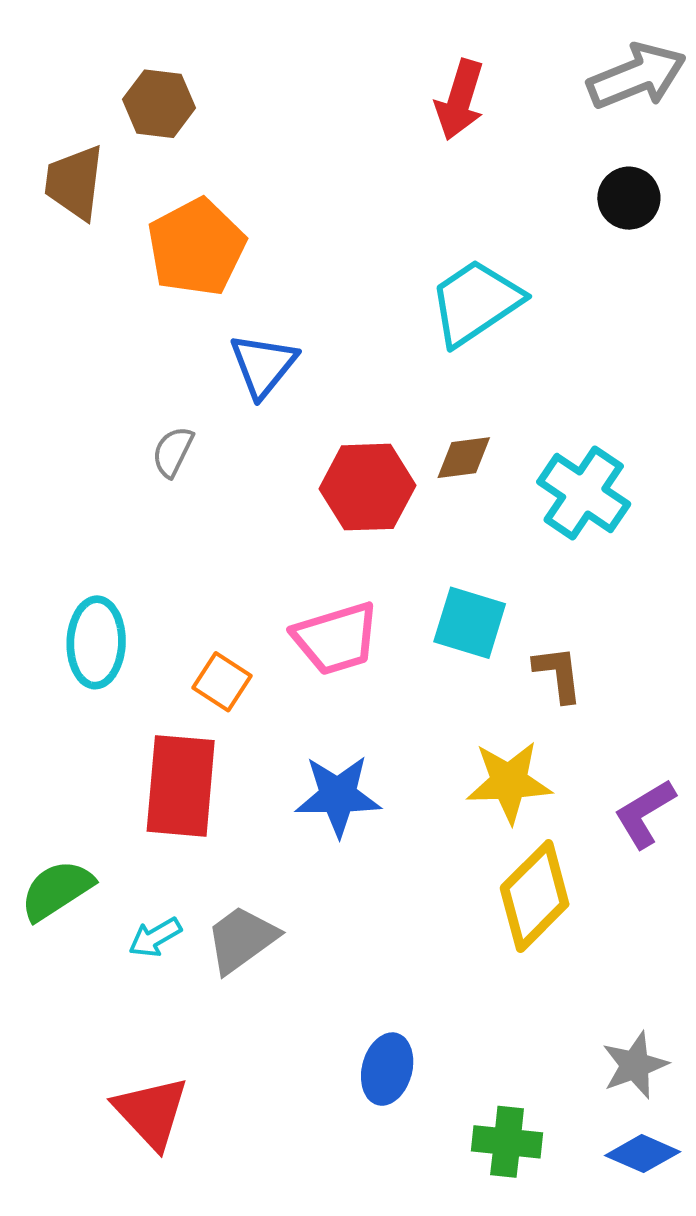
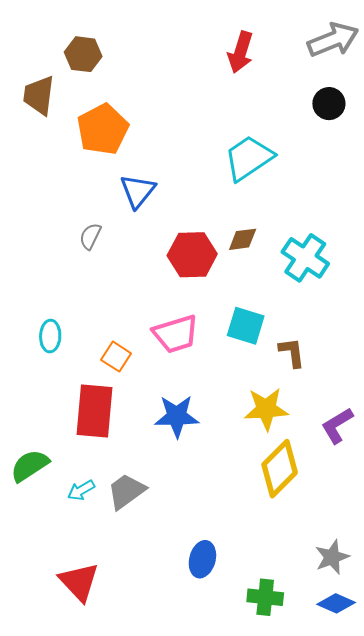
cyan ellipse: (96, 642) -> (50, 336), size x0.7

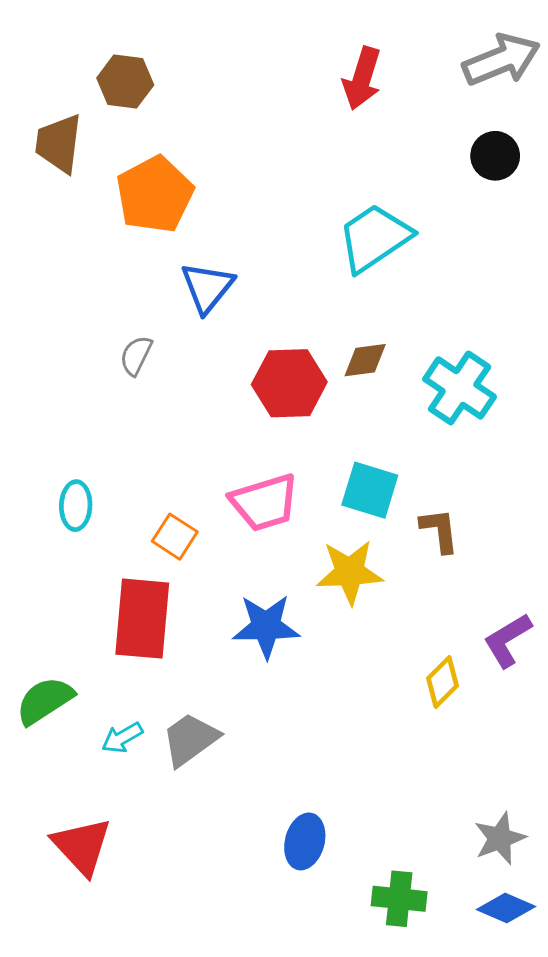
yellow star: (266, 409) -> (350, 572), moved
yellow diamond: (280, 469) -> (443, 682), moved, size x0.6
red triangle: (79, 582) -> (82, 846), moved

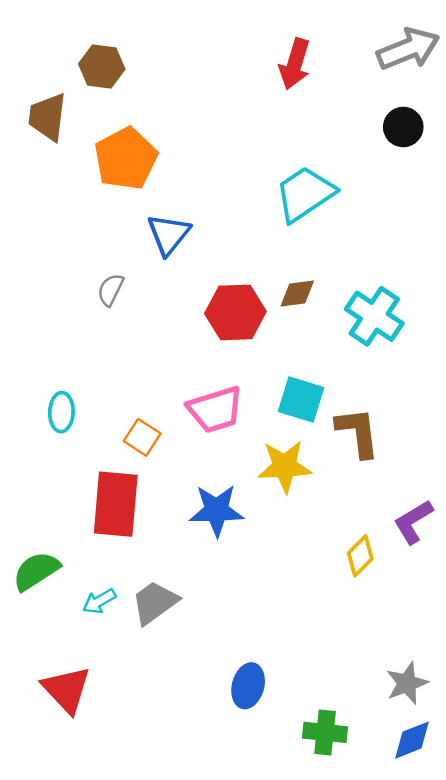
brown L-shape: (439, 530) -> (358, 432), size x1.4
blue diamond: (506, 908) -> (412, 740), turned -45

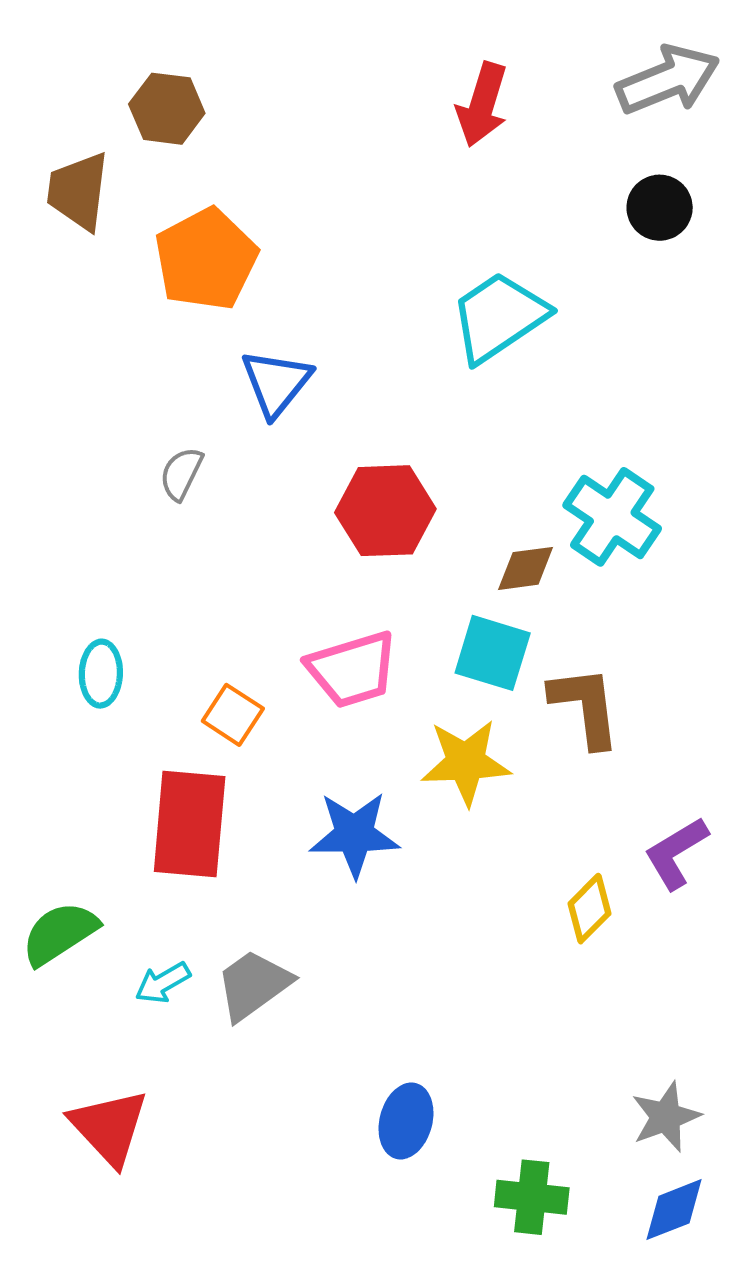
brown diamond: (297, 294) -> (526, 568), moved

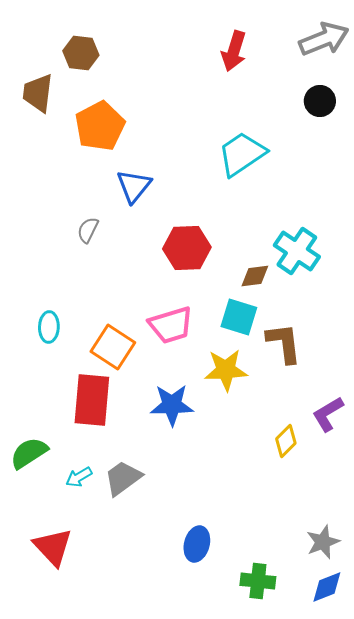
orange square: (233, 715) -> (113, 347), size x1.5

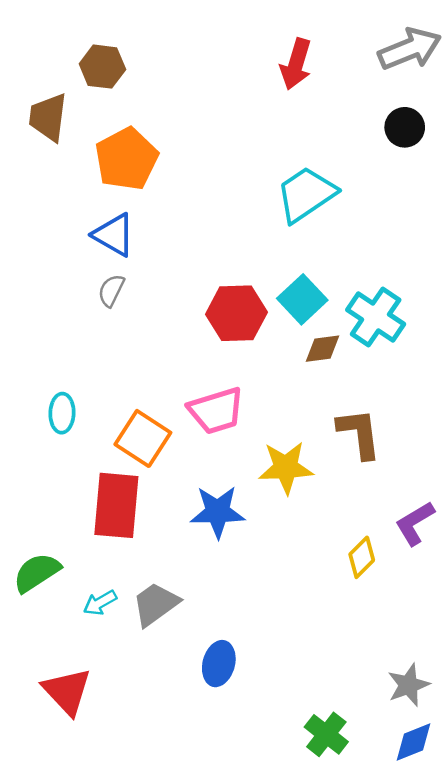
blue triangle: (134, 186) -> (114, 235), moved, turned -39
cyan square: (239, 317) -> (302, 299), moved, turned 30
blue ellipse: (197, 544) -> (219, 664), moved
green cross: (258, 581) -> (326, 734), turned 32

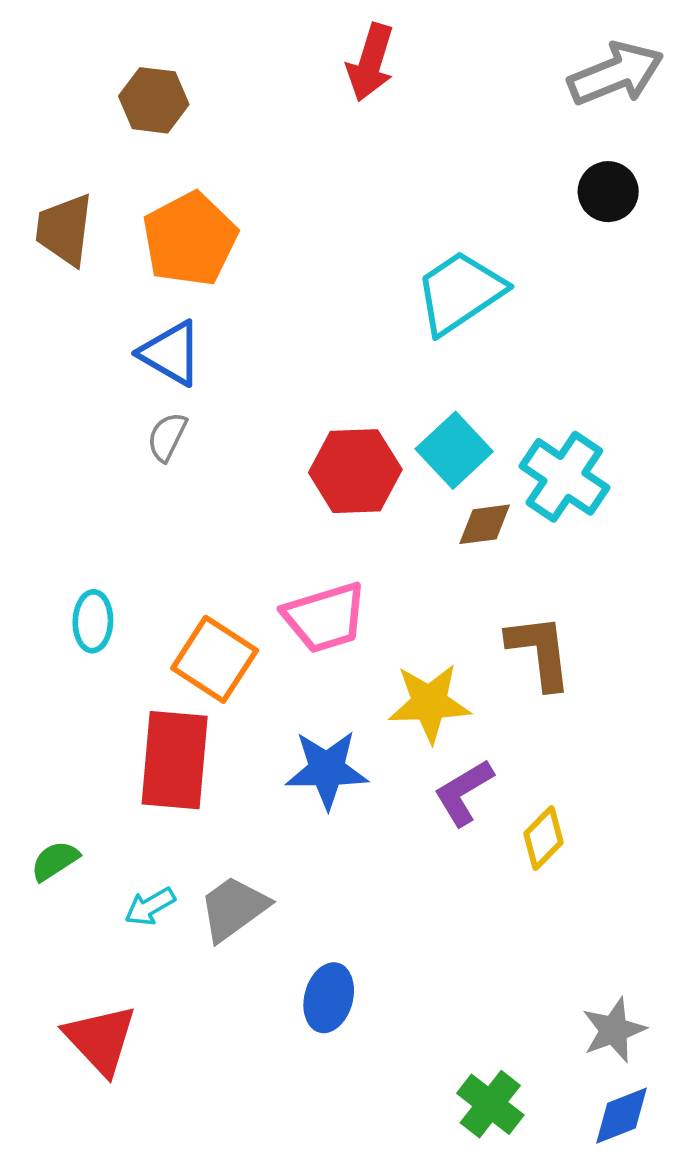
red arrow: (296, 64) -> (370, 62), moved
brown trapezoid: (48, 117) -> (64, 230), moved
purple L-shape: (415, 523) -> (464, 792), moved
green semicircle: (37, 572) -> (55, 861), size x0.7

